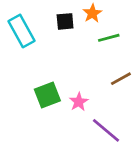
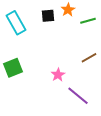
green line: (109, 38) -> (88, 21), moved
green square: (47, 95) -> (13, 68), moved

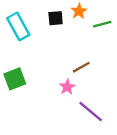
brown line: (89, 58) -> (81, 67), moved

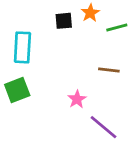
cyan rectangle: (18, 26) -> (22, 47), moved, turned 32
brown line: (81, 67) -> (109, 70), moved, turned 36

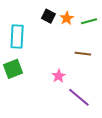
orange star: (90, 13) -> (67, 18), moved
black square: (64, 21) -> (48, 16), turned 32

